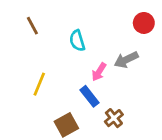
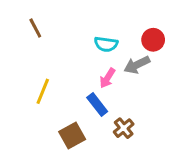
red circle: (144, 23) -> (153, 40), moved
cyan semicircle: (77, 41) -> (106, 44), moved, turned -65

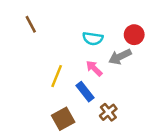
pink arrow: (107, 78) -> (94, 68), turned 102
yellow line: (43, 91) -> (57, 76), moved

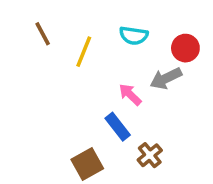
cyan semicircle: (93, 39) -> (134, 36), moved
yellow line: (57, 76) -> (84, 52), moved

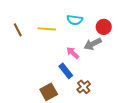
brown line: (43, 34) -> (18, 30), moved
yellow line: (84, 52) -> (47, 29), turned 72

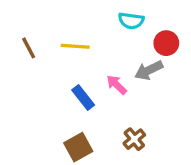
cyan semicircle: (75, 20) -> (131, 21), moved
blue rectangle: (66, 71) -> (83, 98), moved

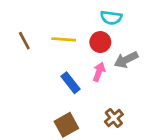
red circle: (166, 43) -> (100, 42), moved
pink arrow: (117, 85) -> (99, 72), turned 66

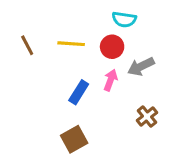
blue rectangle: (70, 83) -> (79, 92), turned 70
brown cross: (114, 118) -> (147, 116), moved

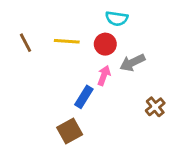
blue rectangle: (79, 92) -> (84, 97), moved
brown cross: (147, 116) -> (155, 107), moved

